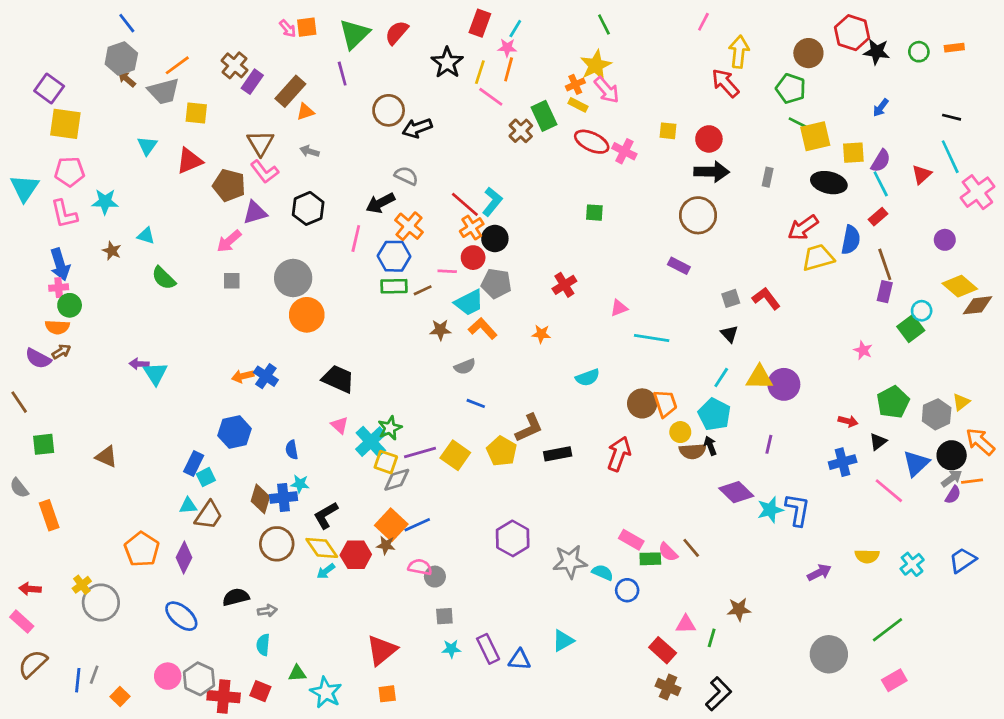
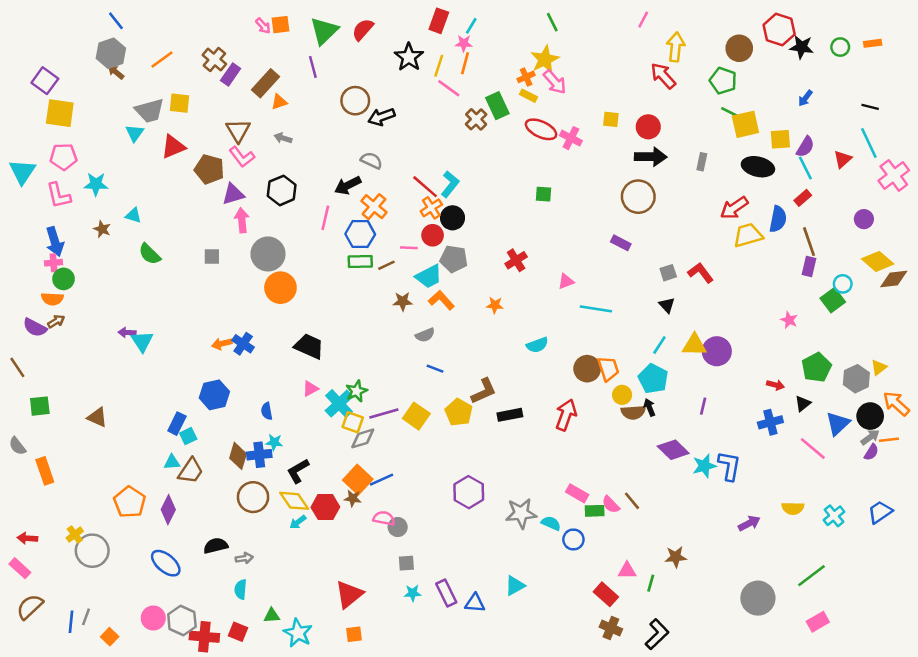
gray trapezoid: (164, 91) -> (150, 111), moved
pink arrow: (229, 241) -> (242, 220), moved, turned 125
pink triangle: (339, 425) -> (310, 389), turned 49

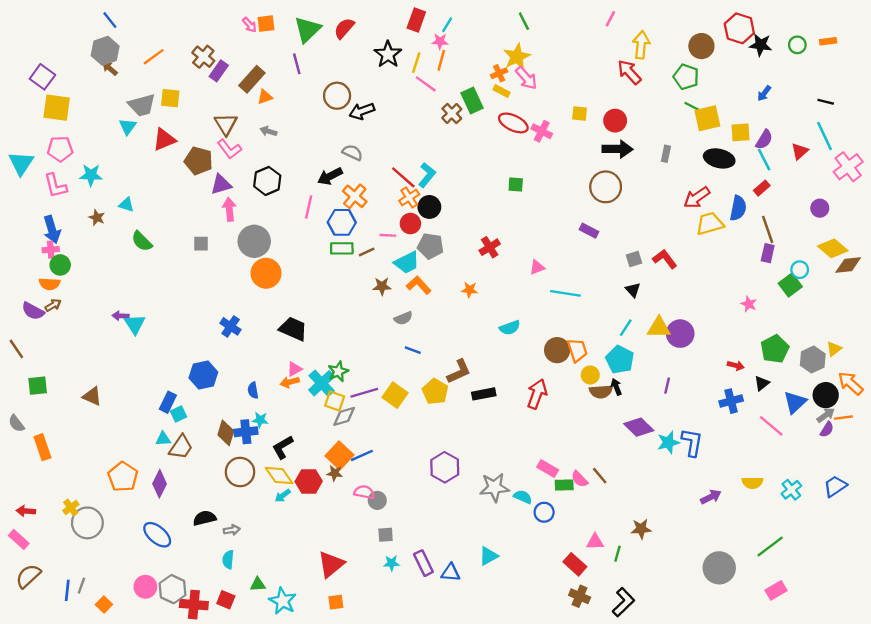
orange arrow: (222, 344) -> (290, 382), moved

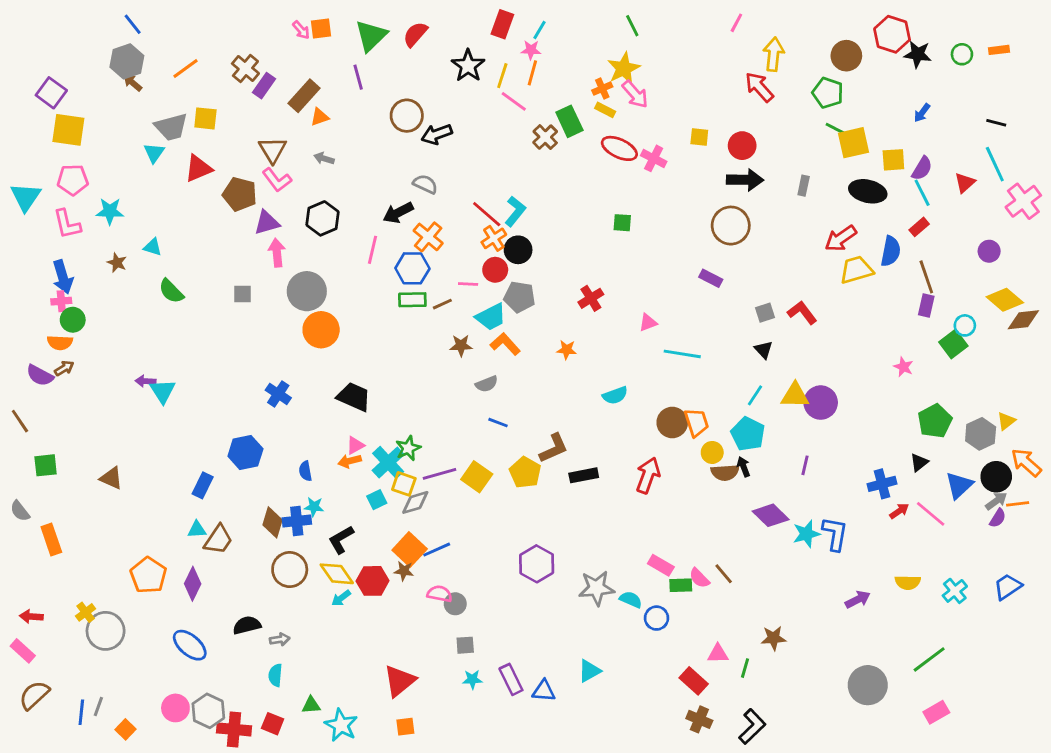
red arrow: (736, 366) -> (899, 511), moved, turned -49
cyan square: (178, 414) -> (377, 500), moved

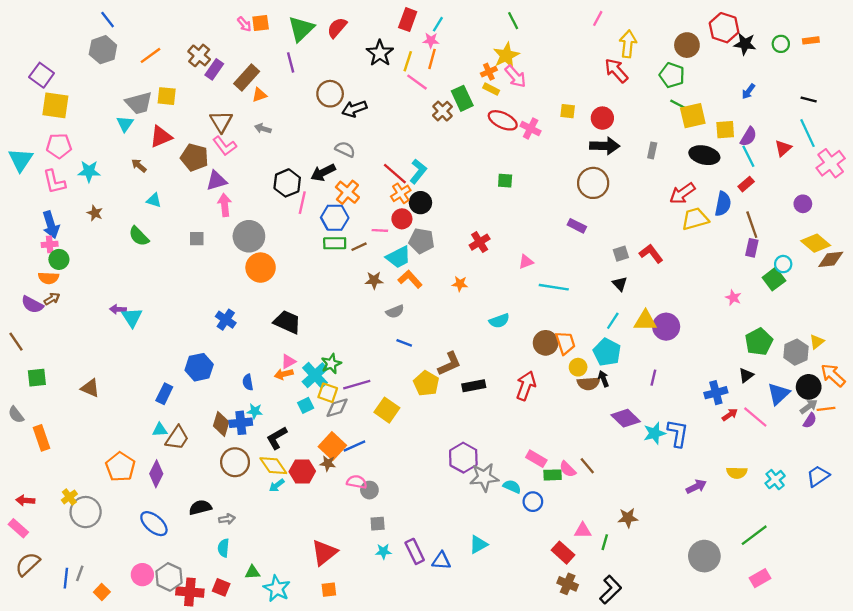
brown arrow: (133, 83) -> (139, 166), moved
black hexagon: (322, 218) -> (287, 183), moved
cyan triangle: (153, 247) -> (154, 200), moved
yellow square: (477, 477) -> (387, 410), moved
purple hexagon: (537, 564) -> (463, 458), moved

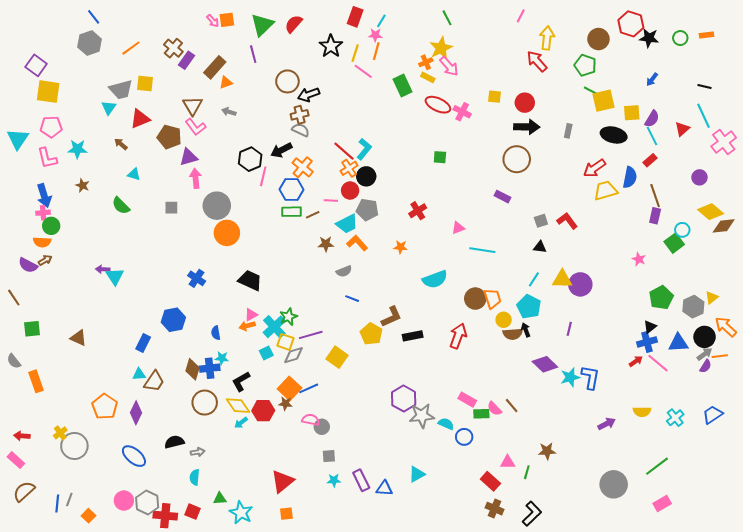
brown cross: (442, 111) -> (300, 115), moved, turned 30
black triangle: (620, 284) -> (540, 247), turned -40
cyan semicircle: (499, 321) -> (435, 279), size x1.4
blue cross: (716, 393) -> (647, 342), moved
blue triangle: (779, 394) -> (678, 343), turned 40

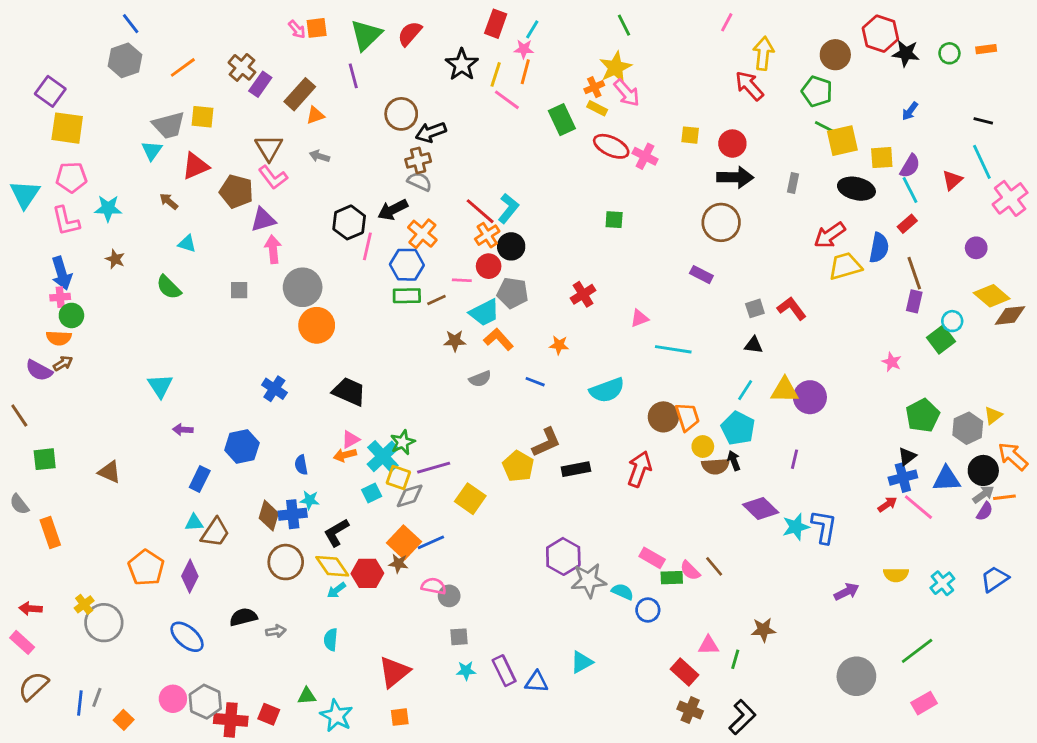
purple arrow: (103, 269) -> (183, 430), moved
blue line: (352, 299) -> (535, 382), moved
cyan semicircle: (195, 477) -> (331, 640), moved

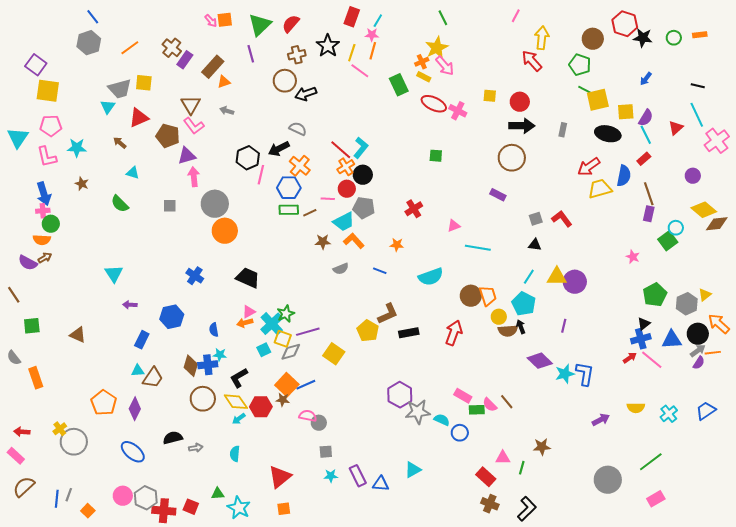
brown cross: (418, 160) -> (297, 55), moved

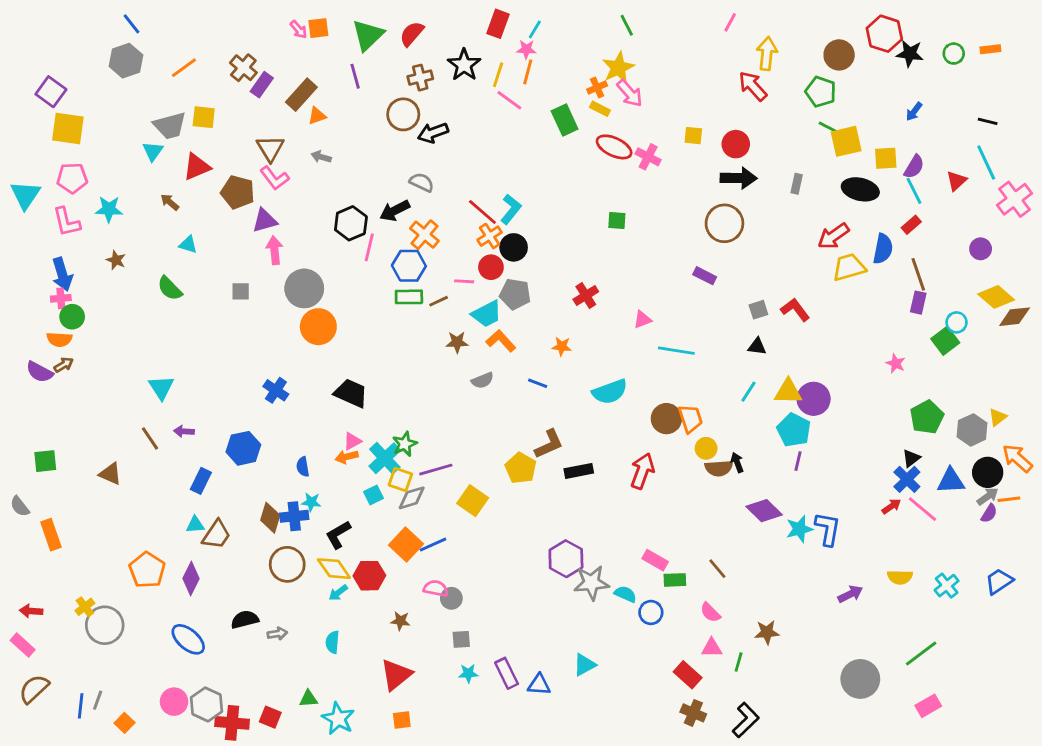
brown line: (14, 295) -> (150, 438), moved
cyan pentagon: (524, 304) -> (794, 430), moved
blue cross: (641, 339) -> (907, 479), turned -30
brown star: (283, 400) -> (400, 621), moved
pink semicircle: (490, 405) -> (710, 612), moved

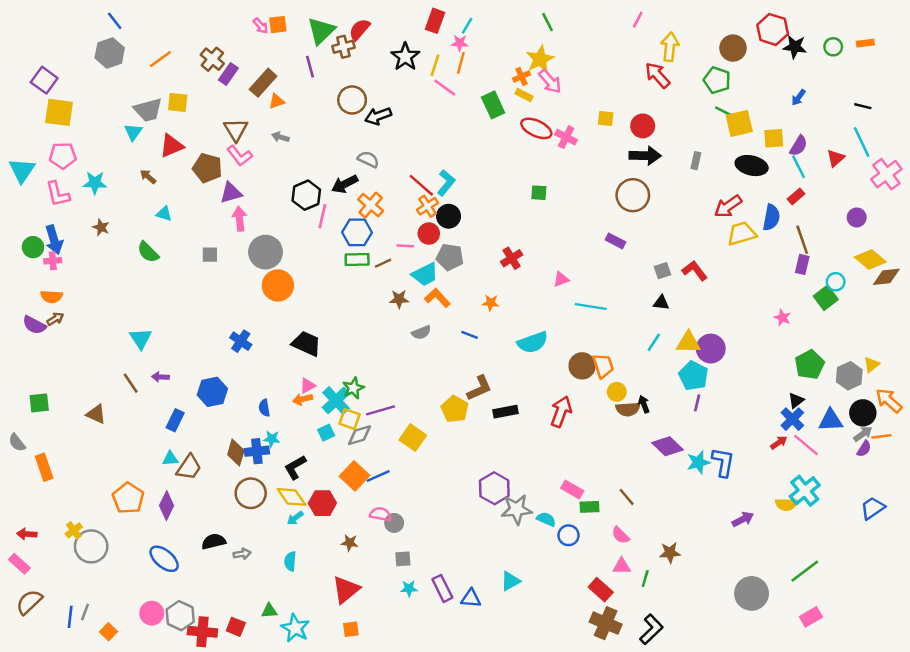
brown cross: (420, 78) -> (343, 47), moved
green circle: (72, 317) -> (33, 247), moved
cyan cross: (947, 586) -> (805, 491), moved, size x1.4
brown cross: (693, 713) -> (606, 623), size x1.4

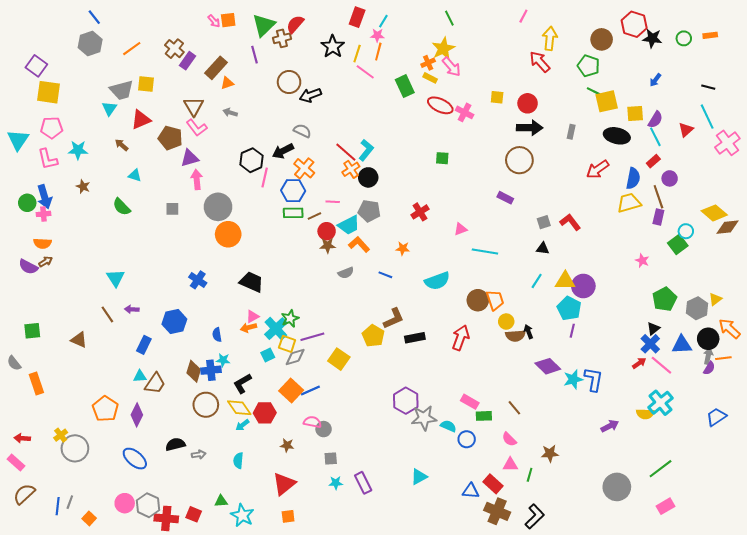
purple circle: (857, 217) -> (670, 178), moved
red circle: (429, 234) -> (327, 231), moved
yellow trapezoid: (742, 234) -> (629, 203), moved
gray arrow: (863, 434) -> (708, 356), turned -42
blue triangle: (471, 598) -> (471, 491), moved

